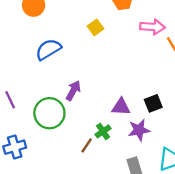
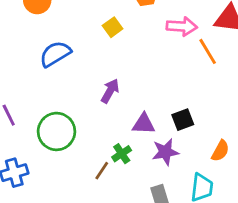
purple arrow: (73, 91) -> (110, 91), moved

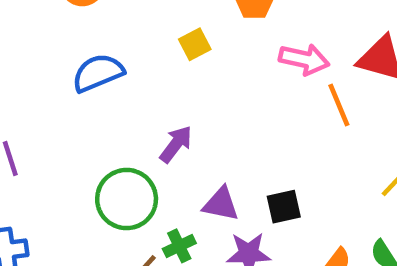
green circle: (56, 131) -> (127, 199), moved

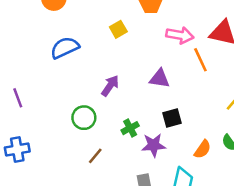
green circle: (127, 199) -> (84, 118), size x0.7
purple triangle: (221, 204) -> (160, 79), moved
green cross: (179, 246) -> (130, 128), moved

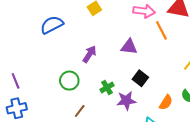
purple line: (18, 98) -> (16, 81), moved
black square: (172, 118) -> (140, 78), turned -35

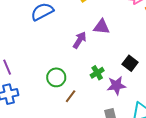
purple triangle: (129, 47) -> (101, 27), moved
green circle: (69, 81) -> (56, 77), moved

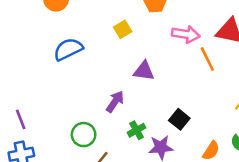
purple arrow: (80, 40) -> (115, 102), moved

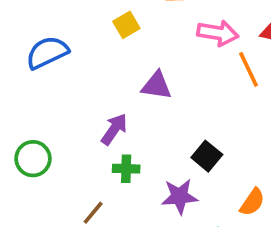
green cross: (137, 130) -> (126, 169), moved, turned 30
green circle: (84, 135) -> (33, 159), moved

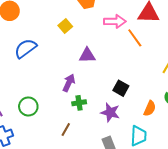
purple star: (180, 196) -> (110, 112), turned 30

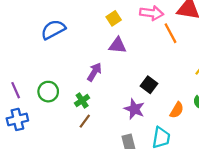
yellow square: (65, 26) -> (114, 18), moved
green cross: (79, 103) -> (82, 101), moved, turned -32

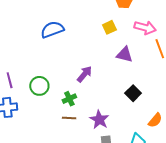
purple triangle: (118, 45) -> (124, 55), moved
purple star: (134, 109) -> (99, 120), moved
brown line: (85, 121) -> (69, 118), turned 48

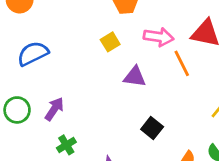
purple arrow: (85, 74) -> (54, 109), moved
green circle: (39, 86) -> (17, 110), moved

